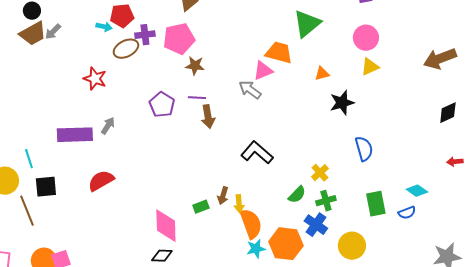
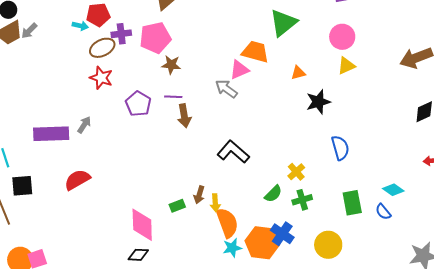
red star: (95, 79) -> (101, 78), moved
blue semicircle: (407, 213) -> (383, 212), turned 72
blue cross: (316, 225) -> (282, 234), moved

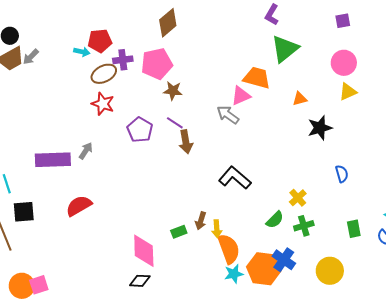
purple line: (173, 97) -> (175, 123), turned 30
blue semicircle: (340, 148) -> (342, 174), size x0.7
green rectangle: (352, 203) -> (354, 229), size x0.7

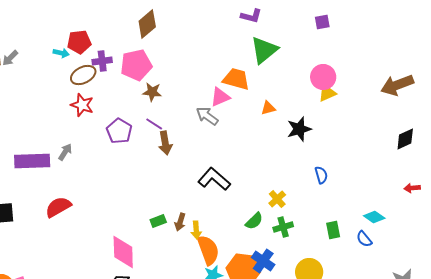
purple L-shape: (272, 15) -> (251, 16), turned -105
pink circle: (344, 63) -> (323, 77), moved
orange triangle: (300, 99) -> (268, 108), moved
green rectangle: (179, 232) -> (158, 221), moved

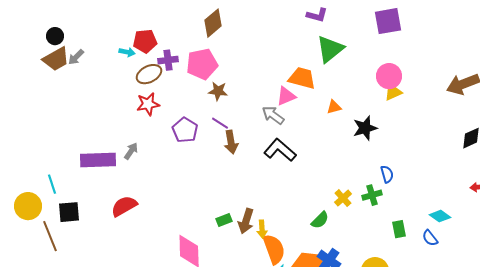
purple square: (322, 22) -> (388, 21), size x1.8
red star: (82, 105) -> (148, 104), turned -30
black L-shape: (214, 179) -> (280, 150), moved
brown arrow: (180, 222) -> (246, 221), size x1.4
green cross: (283, 227) -> (372, 195), moved

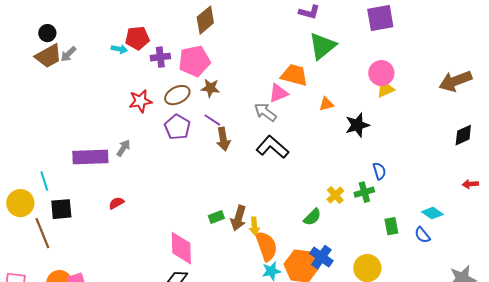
brown ellipse: (149, 74) -> (177, 95), moved
red semicircle: (124, 206) -> (116, 203), size x0.6

